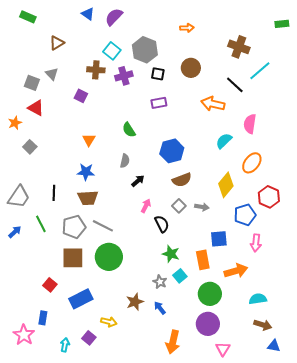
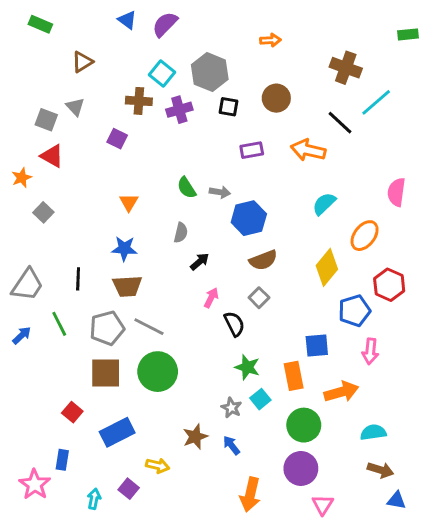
purple rectangle: (159, 103) -> (252, 150), moved
pink semicircle: (250, 124) -> (396, 192), moved
gray arrow: (202, 207) -> (220, 192), moved

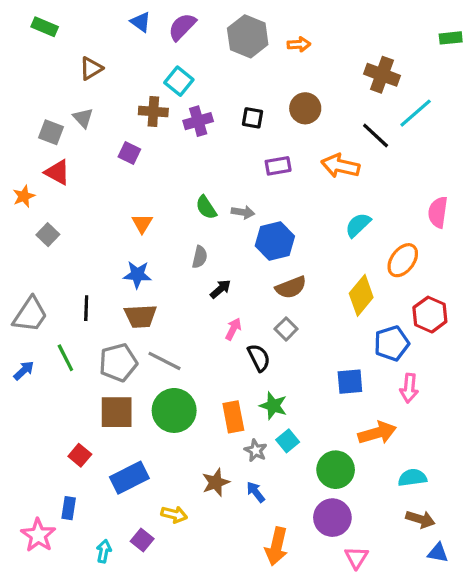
gray hexagon: (210, 72) -> (248, 36), moved
orange rectangle: (294, 376) -> (233, 417), moved

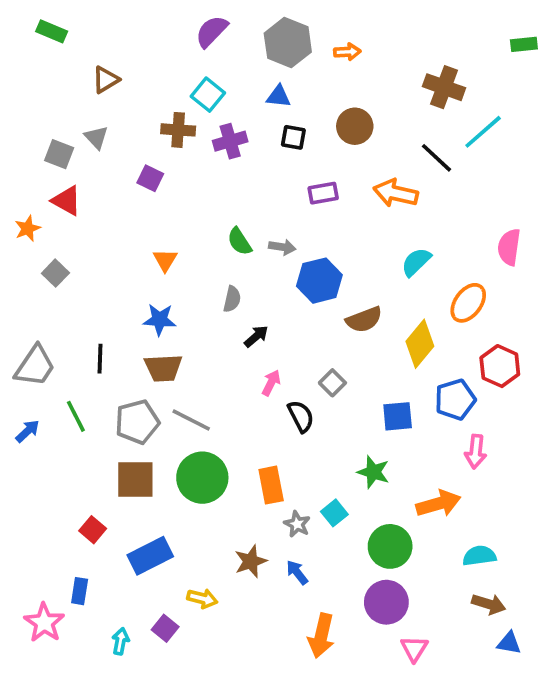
blue triangle: (141, 22) -> (279, 96), moved, turned -30
brown semicircle: (291, 287) -> (364, 320), moved
blue square: (350, 382) -> (398, 416), moved
green star: (273, 406) -> (373, 472), moved

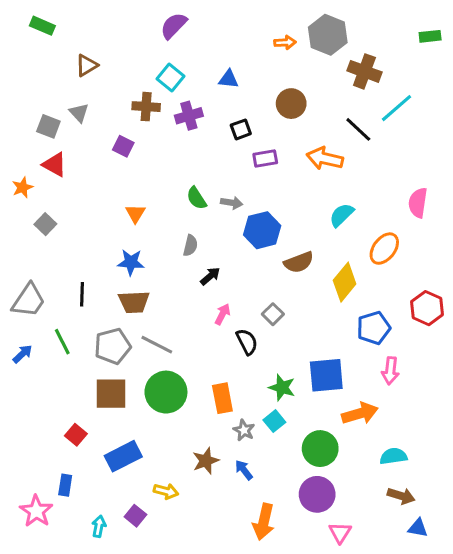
gray hexagon: (288, 43) -> (328, 35), moved
black square: (293, 137) -> (241, 129), moved, turned -30
red hexagon: (500, 366) -> (427, 308), moved
blue square: (398, 416) -> (326, 375), moved, size x1.4
green star: (373, 472) -> (282, 387), moved

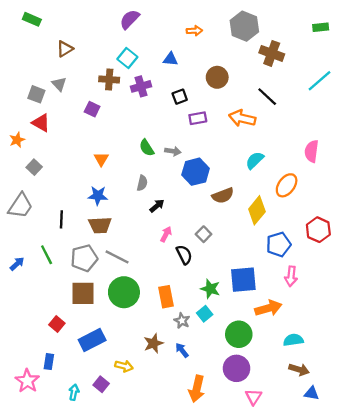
orange arrow: (285, 42) -> (194, 31), moved
cyan line: (397, 108) -> (319, 81), moved
gray trapezoid: (29, 300) -> (20, 206), moved

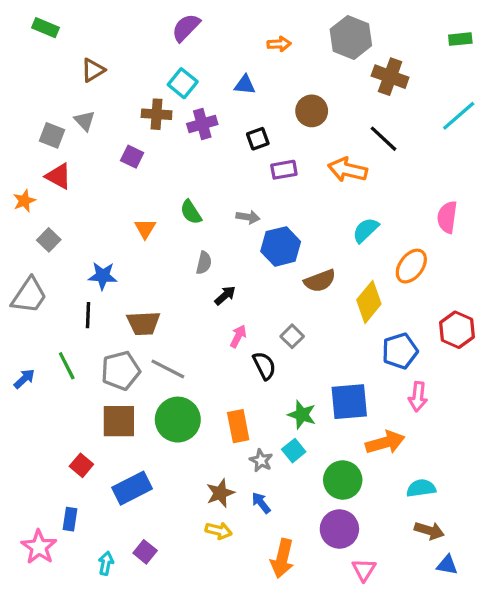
green semicircle: (147, 148) -> (191, 212), moved
blue star: (98, 196) -> (103, 276), moved
yellow arrow: (124, 366) -> (219, 531), moved

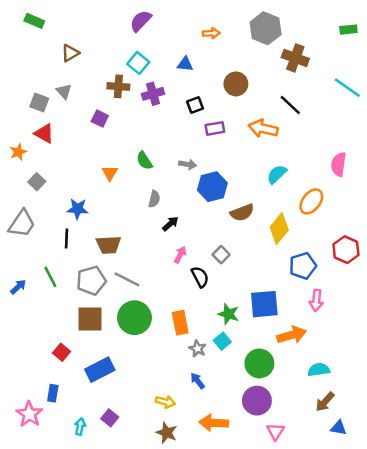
cyan line: (459, 116) -> (347, 88), turned 76
brown star: (220, 493) -> (167, 433), moved, turned -30
brown arrow: (429, 531) -> (325, 402), turned 115
orange arrow: (282, 558) -> (214, 423), turned 80

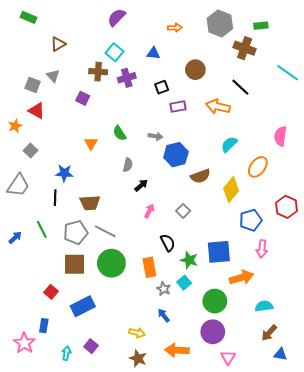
green rectangle: (348, 30) -> (261, 26), moved
black semicircle: (200, 277) -> (168, 243), moved

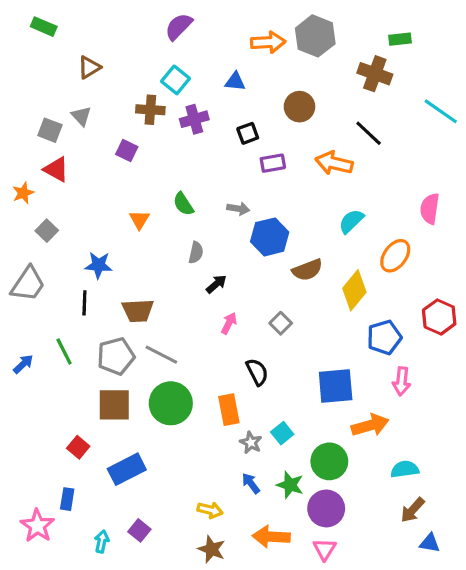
gray hexagon: (220, 24) -> (315, 36), moved
orange arrow: (175, 28) -> (268, 42), size x1.5
green star: (189, 260) -> (290, 485), moved
pink triangle: (228, 357) -> (325, 549), moved

